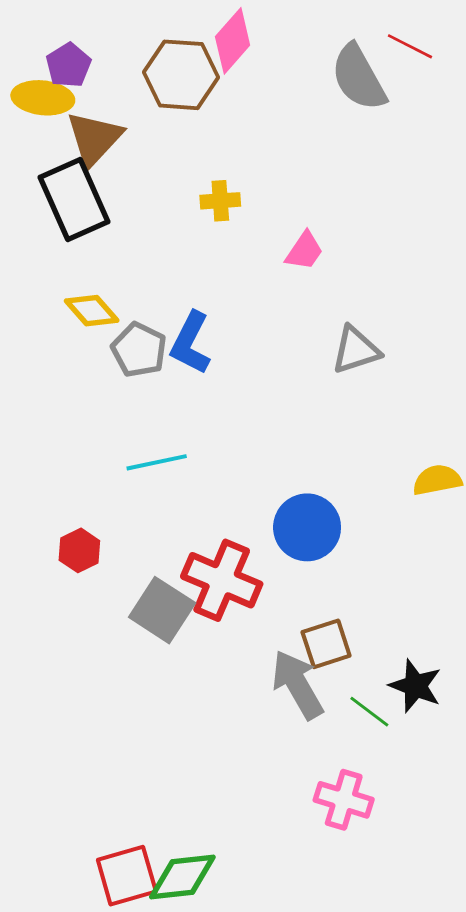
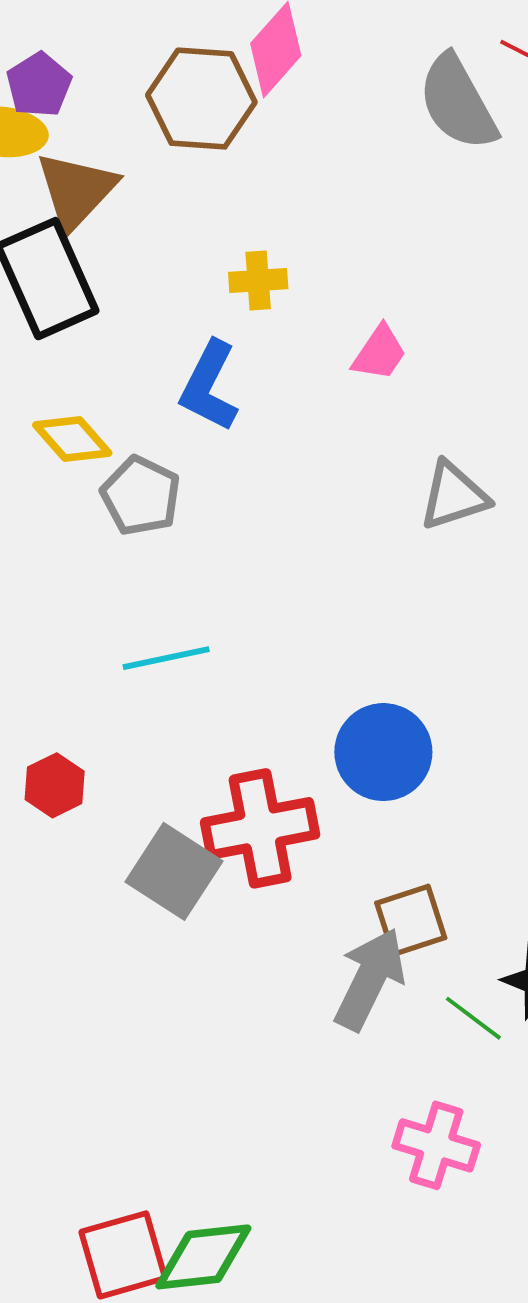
blue L-shape: (191, 343) -> (209, 386), moved
red cross: (222, 580) -> (260, 828), turned -34
gray arrow: (298, 685) -> (370, 979), turned 56

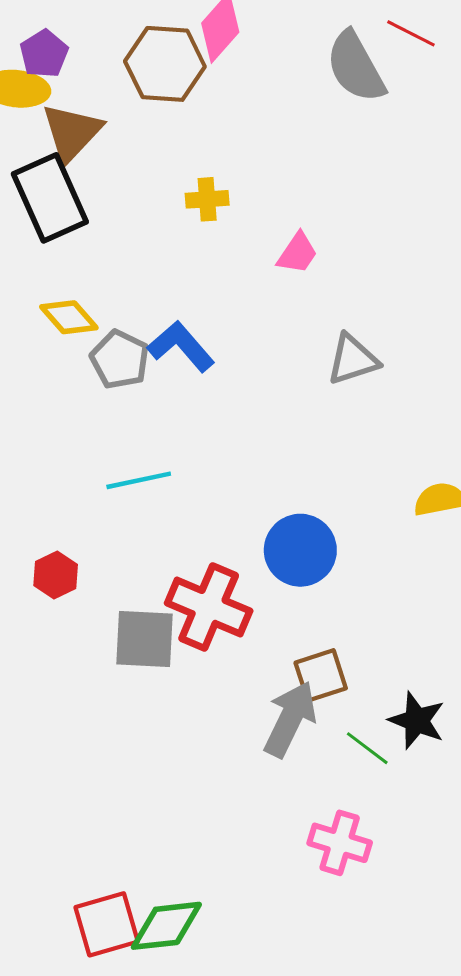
blue L-shape: (209, 386) -> (181, 346), moved, turned 112
red cross: (260, 828) -> (209, 607), turned 34
gray square: (174, 871) -> (145, 639), turned -30

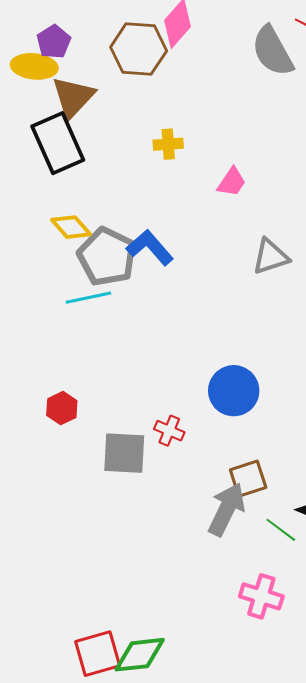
gray pentagon: (120, 359) -> (107, 257), size x1.4
cyan line: (139, 480) -> (88, 298), moved
red cross: (209, 607) -> (169, 431), size x0.5

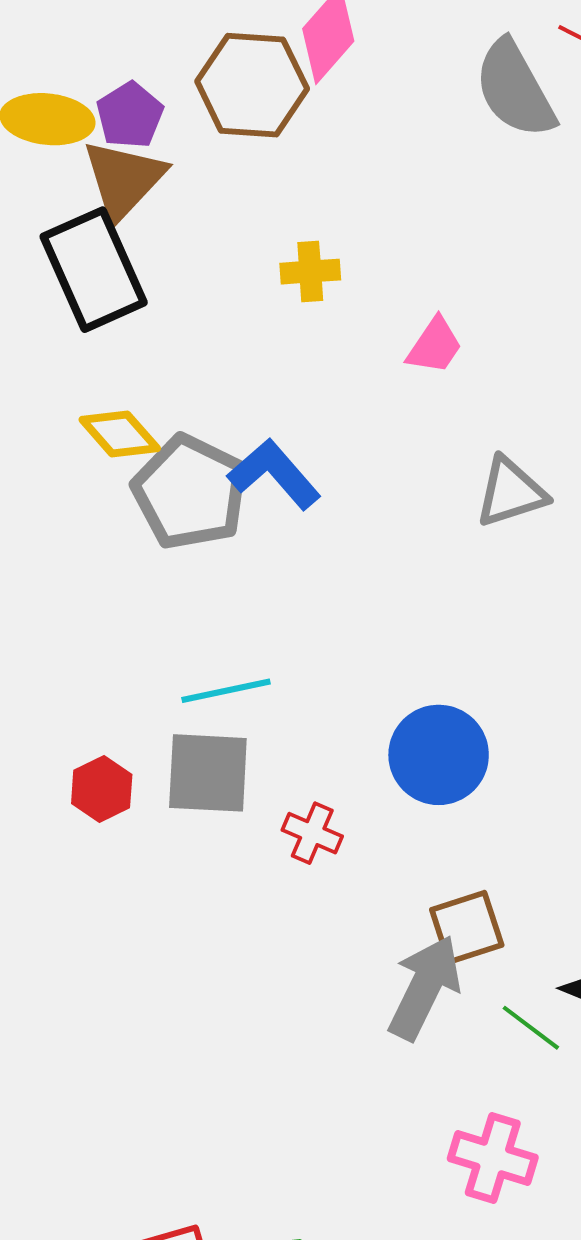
purple pentagon: (54, 42) -> (130, 115), moved
cyan line: (88, 298) -> (226, 691), moved
gray square: (124, 453) -> (208, 773), moved

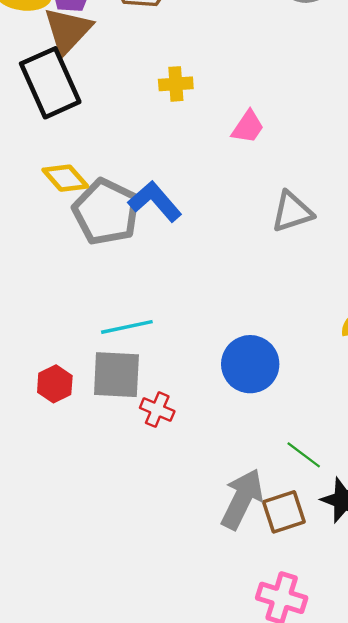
red cross: (312, 833) -> (157, 410), moved
brown square: (467, 927) -> (284, 512), moved
green line: (531, 1028) -> (304, 455), moved

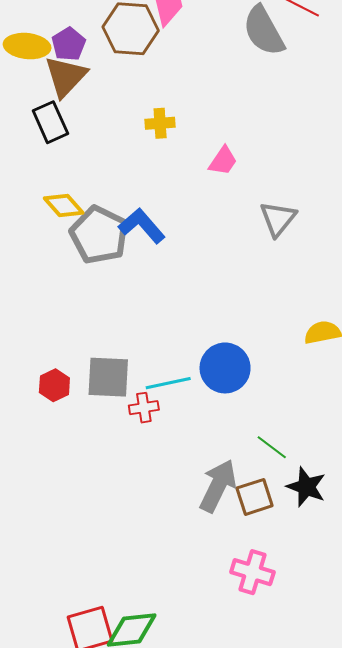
black rectangle: (50, 83) -> (50, 122), size x0.7
gray triangle: (292, 212) -> (278, 219), moved, turned -33
cyan line: (127, 327) -> (168, 383), moved
red cross: (157, 410) -> (144, 408), turned -32

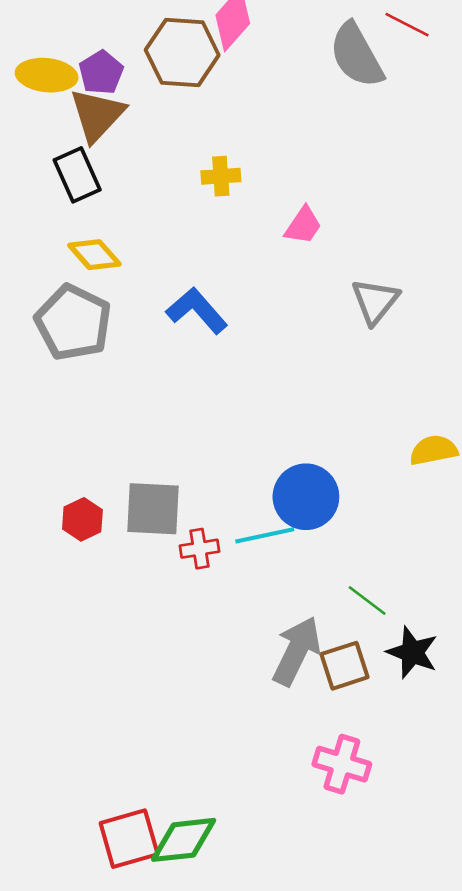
yellow diamond: (64, 205) -> (94, 255), moved
gray pentagon: (99, 235) -> (73, 323), moved
cyan line: (168, 383) -> (265, 535), moved

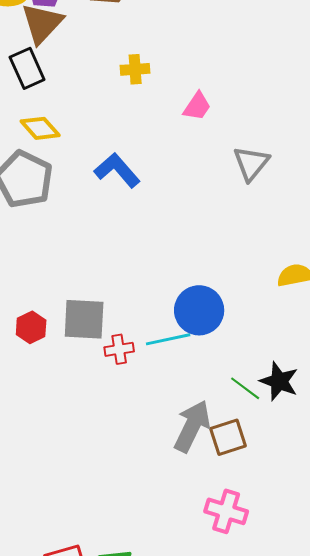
black star: (412, 652) -> (279, 381), moved

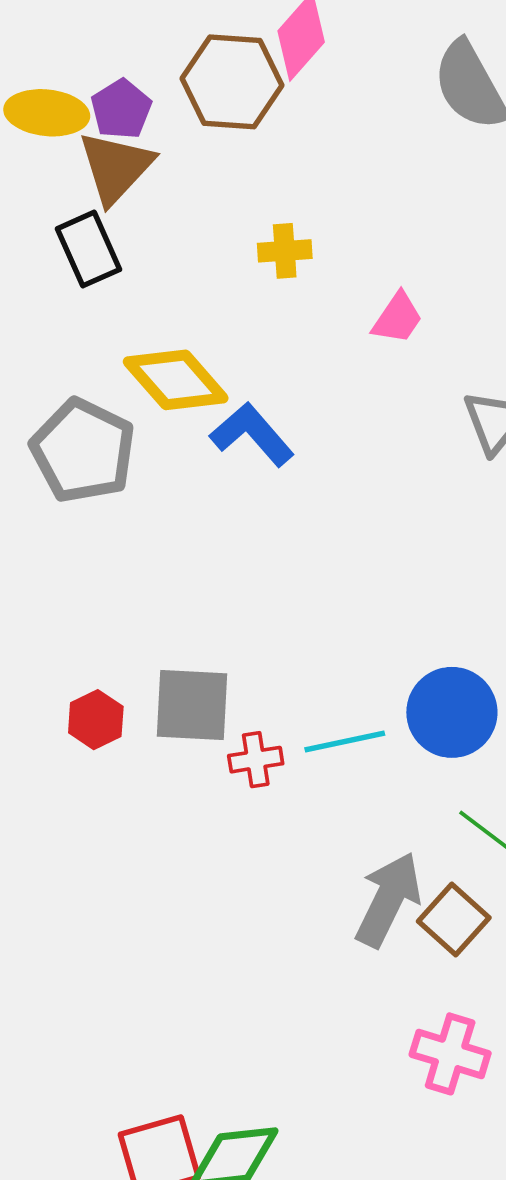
yellow diamond: (40, 128) -> (176, 380), moved, size x1.4
blue circle: (199, 310) -> (452, 712), moved
brown square: (228, 437) -> (454, 920), turned -30

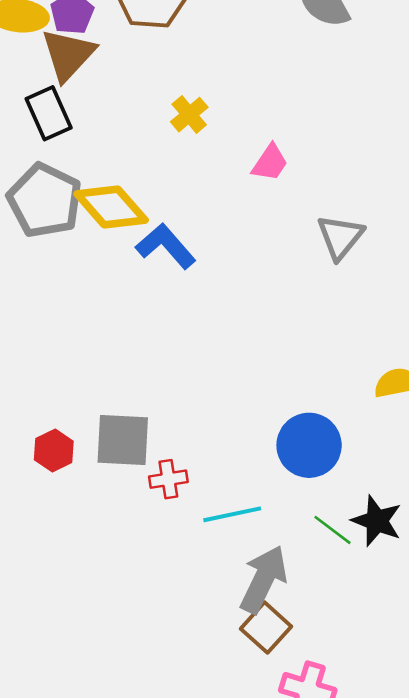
yellow cross: (285, 251) -> (189, 115), turned -36
gray pentagon: (83, 451) -> (45, 200), moved
cyan line: (345, 741) -> (232, 514), moved
brown square: (454, 920) -> (266, 628), moved

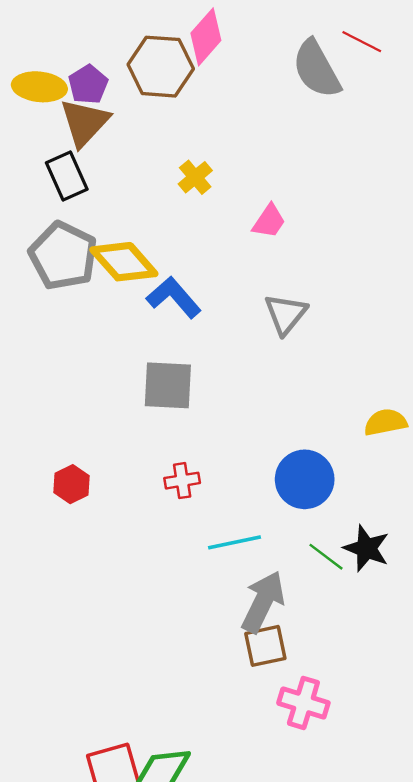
gray triangle: (340, 237) -> (286, 314), moved
gray square: (123, 440) -> (168, 385), moved
red cross: (168, 479) -> (182, 481), moved
brown square: (266, 628) -> (265, 646), turned 36

